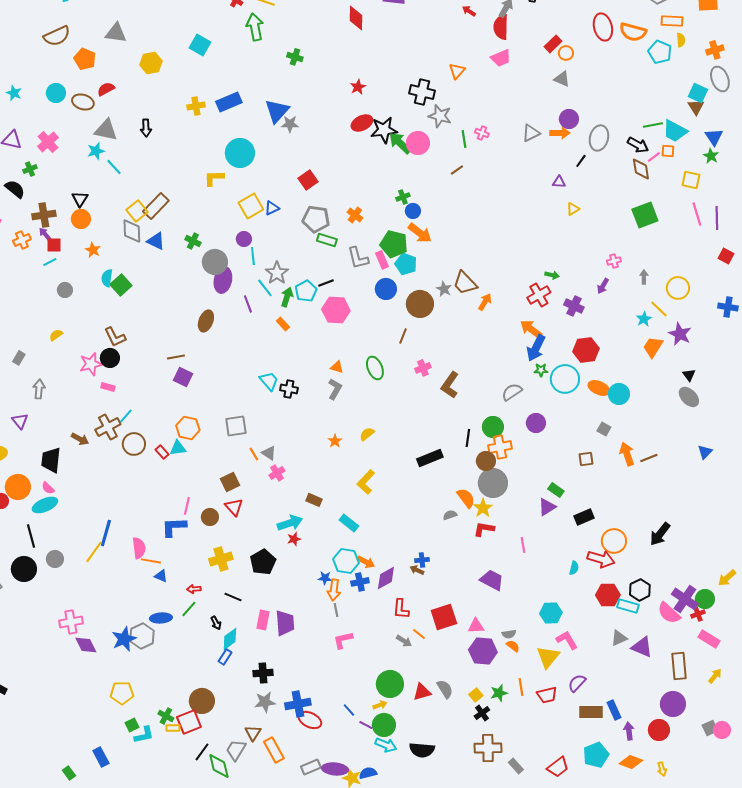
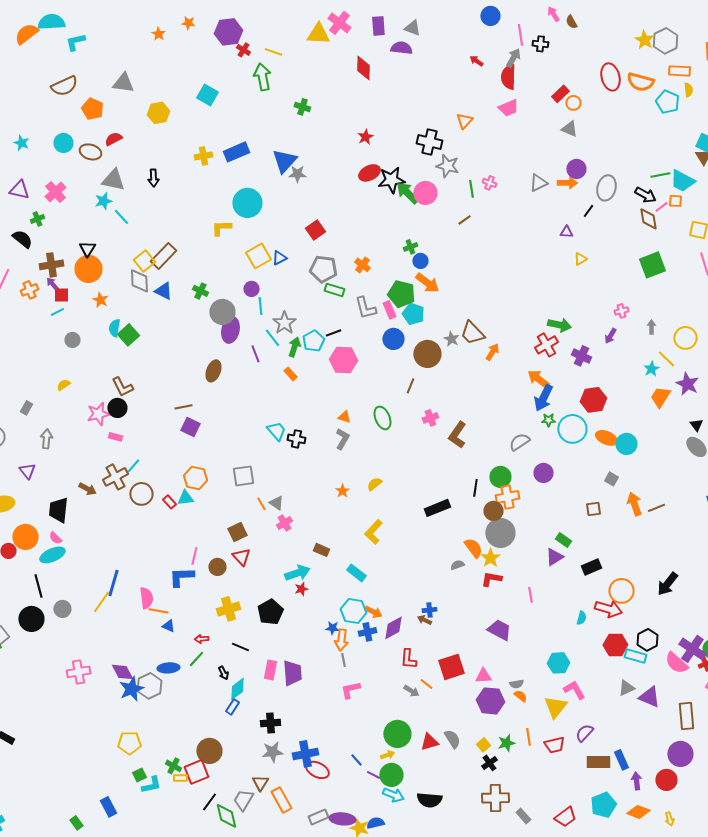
orange circle: (81, 219) -> (88, 269), size x1.4
green arrow: (552, 275) -> (559, 325), size x1.6
purple diamond: (86, 645) -> (122, 672), moved

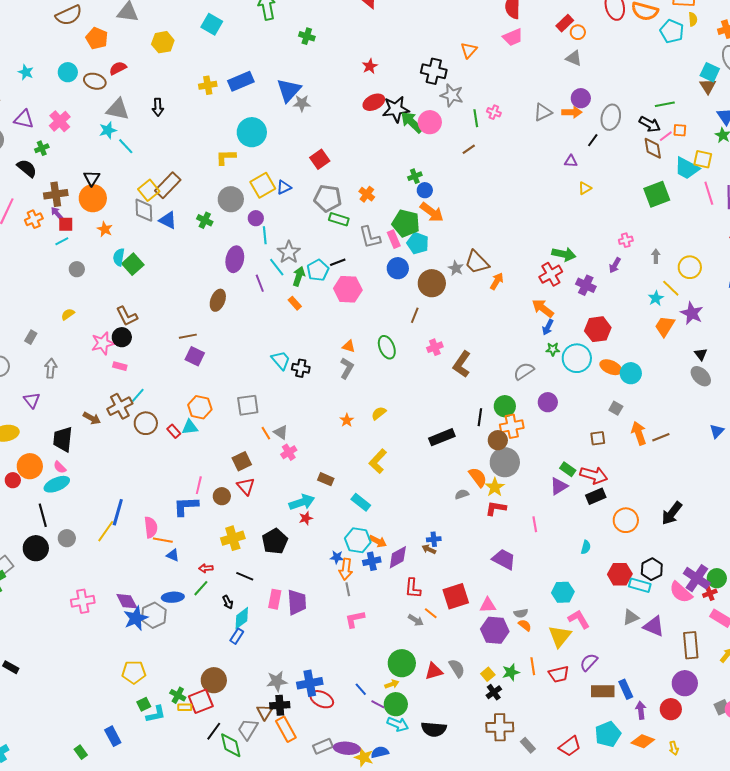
cyan trapezoid: (682, 181) -> (687, 168), moved
gray circle: (222, 312) -> (231, 199), moved
blue arrow: (543, 398) -> (548, 327), size x0.6
red arrow: (608, 609) -> (594, 475), moved
black cross: (270, 723) -> (280, 705), moved

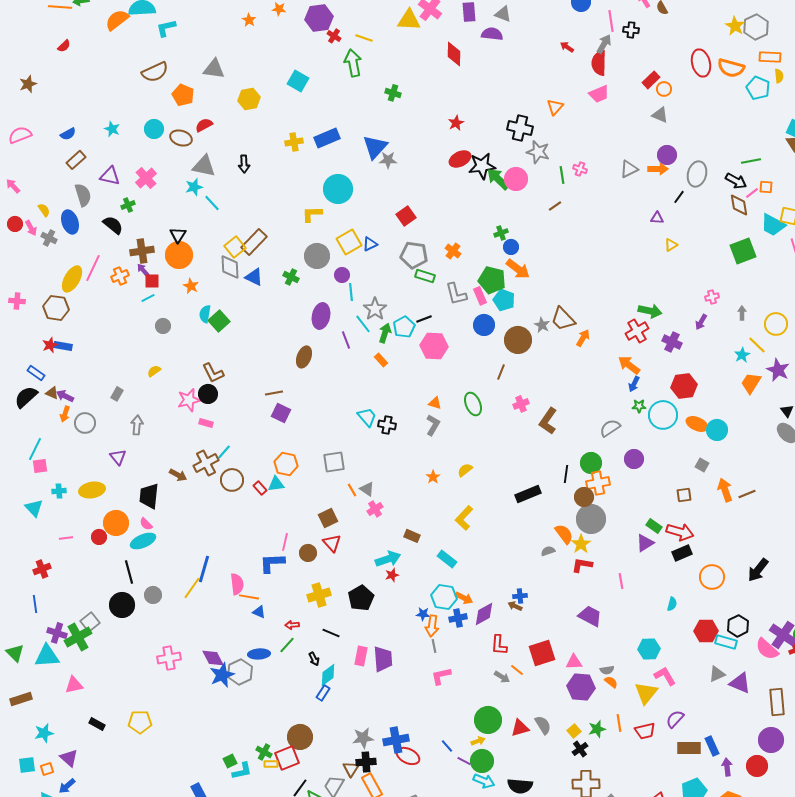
yellow pentagon: (134, 672) -> (140, 722), moved

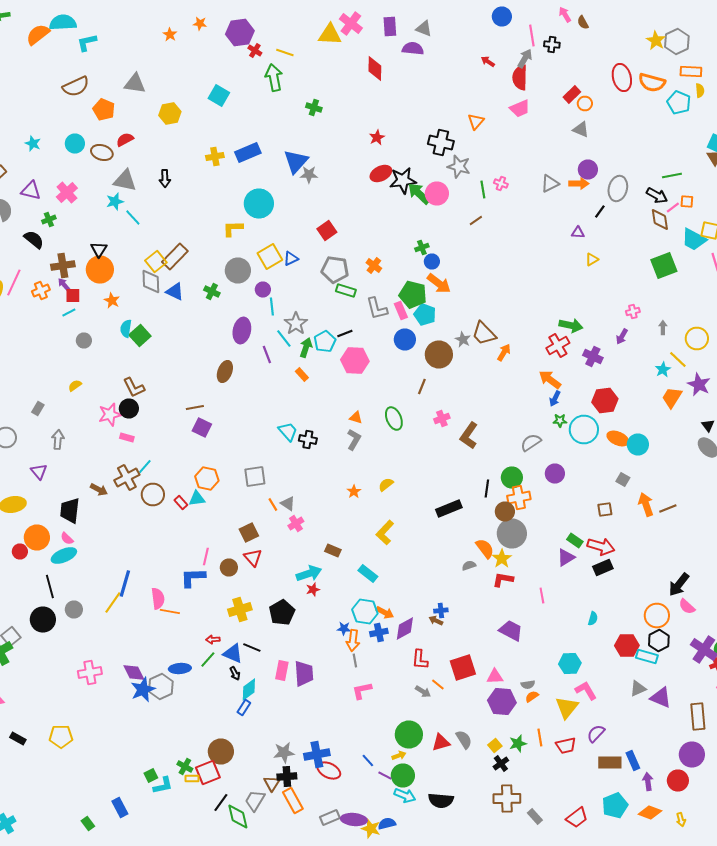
orange circle: (712, 577) -> (657, 616), moved
blue triangle: (259, 612) -> (233, 654), moved, size x1.5
pink semicircle: (767, 649) -> (687, 606), moved, size x0.7
orange semicircle: (611, 682) -> (532, 696), turned -72

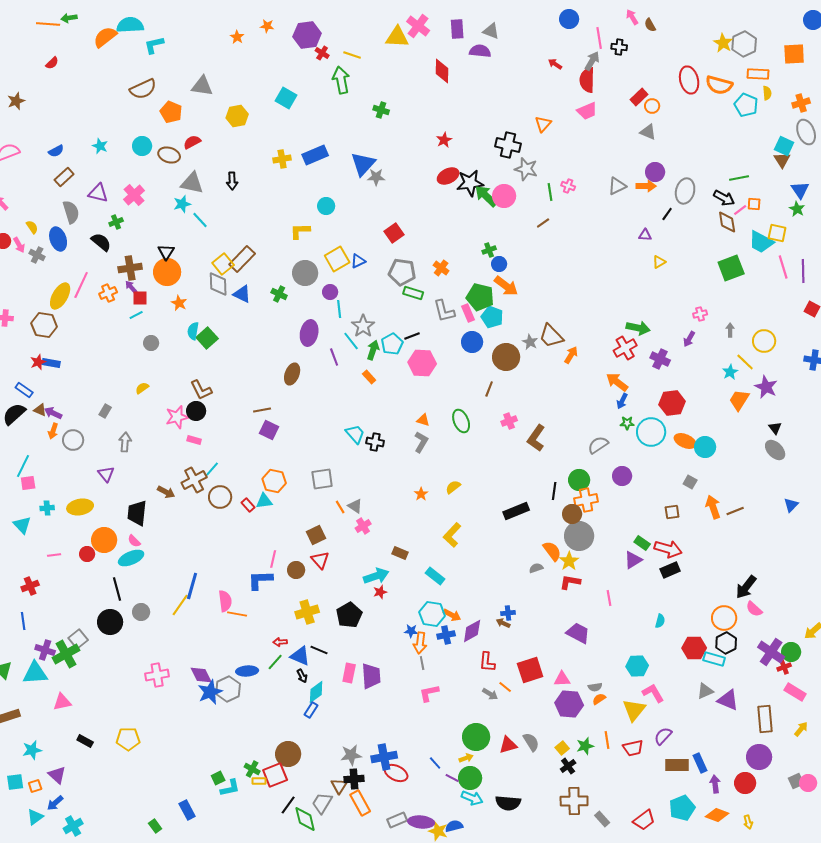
cyan circle: (259, 204) -> (326, 206), size x0.6

